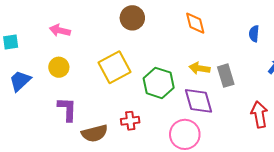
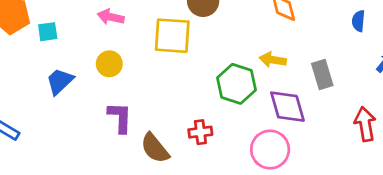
yellow square: (114, 67) -> (172, 36), moved, turned 32
yellow arrow: (199, 68) -> (273, 60), moved
brown semicircle: (95, 133) -> (155, 148), turned 65

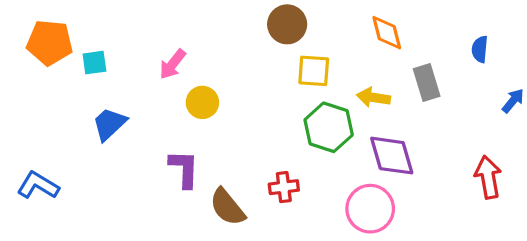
pink arrow: (111, 17) -> (173, 64), moved, turned -65
yellow square: (172, 36) -> (314, 71), moved, size x0.7
yellow circle: (109, 64) -> (202, 102), moved
gray rectangle: (322, 75) -> (427, 82), moved

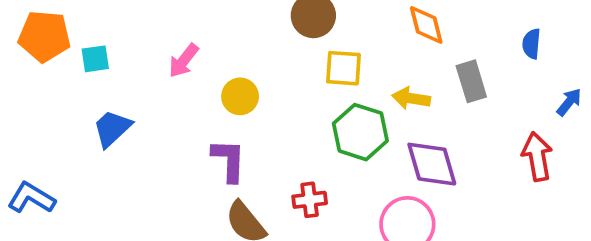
yellow circle: (202, 102) -> (240, 96), moved
purple L-shape: (184, 169) -> (229, 160), moved
red arrow: (488, 177) -> (537, 157), moved

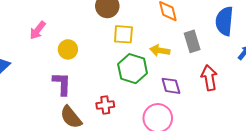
blue semicircle: (531, 44) -> (224, 21), size x1.8
red arrow: (537, 157) -> (209, 78), moved
purple diamond: (432, 164) -> (171, 86), size x0.7

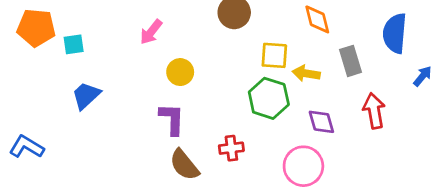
pink arrow: (38, 30) -> (151, 32), moved
yellow square: (123, 34) -> (274, 55), moved

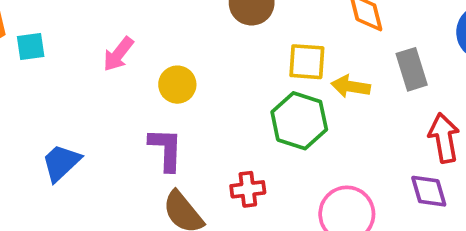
pink arrow: (151, 32) -> (118, 54), moved
blue trapezoid: (86, 96) -> (61, 163), moved
purple diamond: (321, 122) -> (429, 191), moved

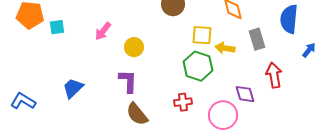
red cross: (248, 189) -> (183, 102), moved
purple diamond: (429, 191) -> (245, 94), moved

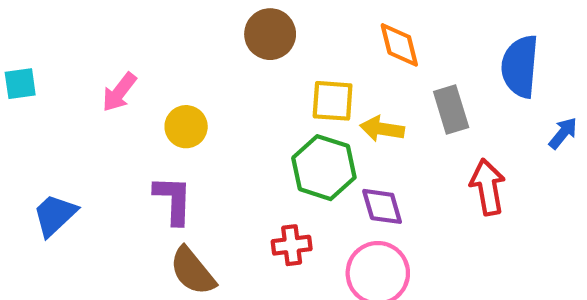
purple diamond: (245, 94) -> (382, 206), moved

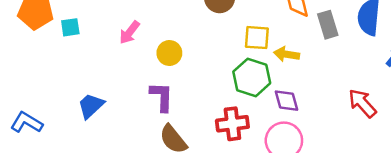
gray rectangle: (451, 109) -> (328, 25), moved
red arrow: (488, 187) -> (362, 103), moved, turned -32
red cross: (292, 245) -> (232, 124), size x1.4

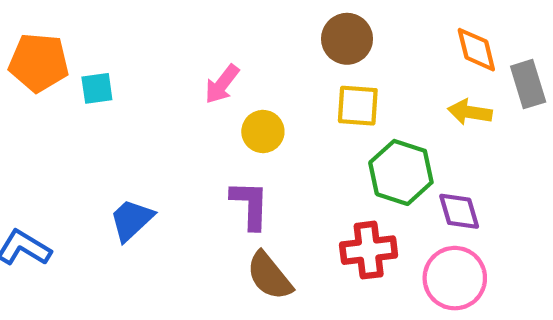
pink arrow: (129, 32) -> (222, 84), moved
yellow square: (257, 38) -> (358, 106), moved
yellow arrow: (286, 54) -> (470, 112), moved

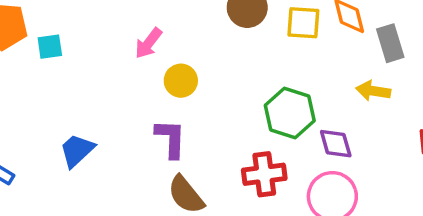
yellow square: (358, 106) -> (303, 23), moved
yellow arrow: (470, 112) -> (373, 91), moved

